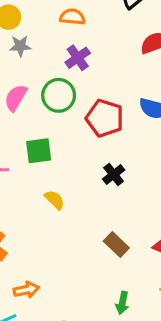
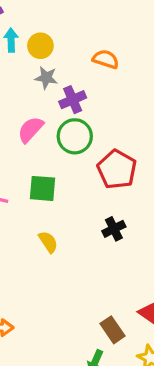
purple cross: (78, 58) -> (73, 100), moved
brown rectangle: (116, 245) -> (113, 330), moved

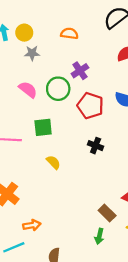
purple cross: (73, 100) -> (80, 71), moved
pink semicircle: (31, 129) -> (28, 90), turned 96
black cross: (114, 229) -> (96, 146), turned -32

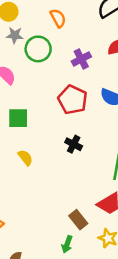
orange semicircle: (69, 34) -> (58, 18), turned 48
purple cross: (80, 71) -> (81, 59), moved
green circle: (58, 89) -> (38, 49), moved

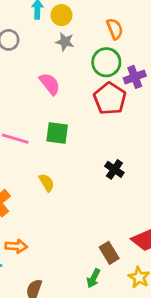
green circle: (38, 49) -> (106, 62), moved
red pentagon: (73, 100) -> (110, 99), moved
yellow semicircle: (25, 158) -> (47, 183), moved

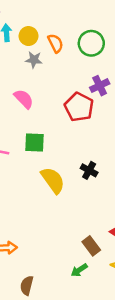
orange semicircle: (115, 29) -> (55, 43), moved
green circle: (106, 62) -> (91, 43), moved
yellow semicircle: (47, 183) -> (53, 180), moved, size x1.6
green arrow: (93, 278) -> (79, 270), turned 35

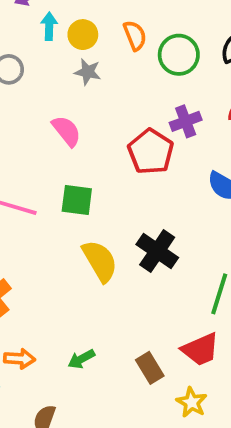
orange semicircle: (55, 43) -> (135, 36), moved
black cross: (89, 170) -> (157, 251), size x1.5
green arrow: (79, 270) -> (81, 359), moved

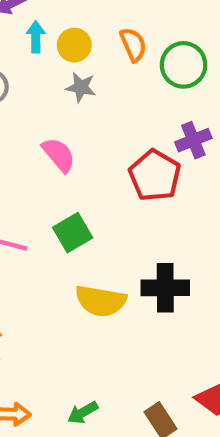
green square: (77, 200) -> (73, 233), turned -36
black cross: (157, 251) -> (165, 288), turned -33
yellow semicircle: (100, 261) -> (101, 301), turned 132

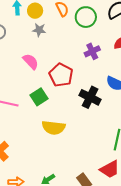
red pentagon: (155, 175) -> (61, 75), moved
black cross: (165, 288) -> (90, 97), moved, turned 30

